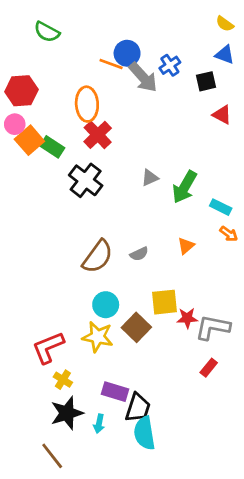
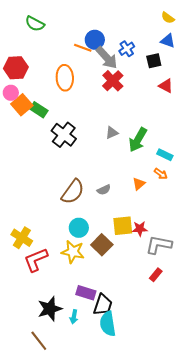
red cross: (98, 135) -> (113, 81), moved
orange arrow: (229, 234) -> (161, 174), moved
red star: (187, 318) -> (140, 229), moved
yellow cross: (63, 380) -> (22, 238), moved, size x1.5

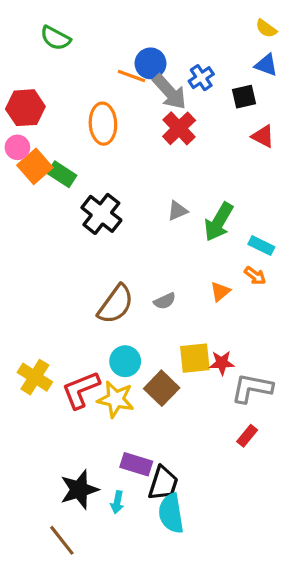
red L-shape: (36, 260) -> (81, 390), moved

